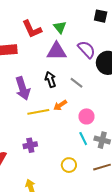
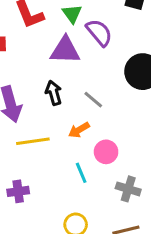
purple semicircle: (87, 49) -> (99, 33), moved
orange arrow: (60, 105) -> (79, 130), moved
cyan line: (83, 139) -> (81, 173), moved

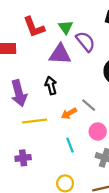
gray line: (93, 100) -> (89, 105), moved
pink circle: (106, 152) -> (98, 131), moved

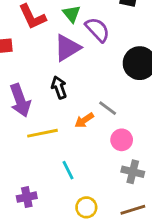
purple triangle: (60, 54) -> (67, 48), turned -30
cyan line: (70, 145) -> (68, 170), moved
purple cross: (23, 158) -> (27, 197), moved

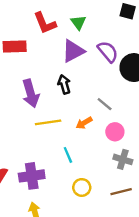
purple semicircle: (97, 30) -> (108, 52), moved
orange arrow: (84, 120) -> (84, 123), moved
purple cross: (27, 197) -> (32, 176), size x1.5

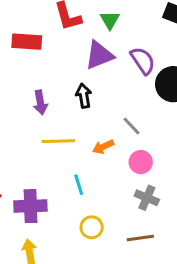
purple arrow: (31, 93) -> (40, 103), size x0.7

